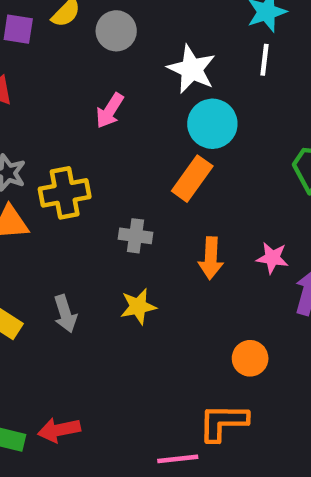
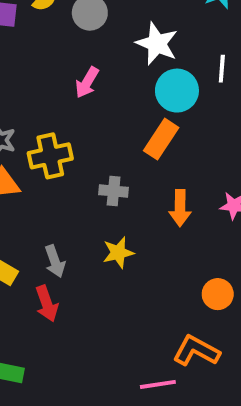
white line: (264, 60) -> (222, 69), moved
orange L-shape: (223, 422) -> (196, 351), turned 30
red arrow: (59, 430) -> (47, 304), moved, turned -96

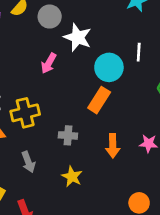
white star: (157, 44) -> (78, 37), moved
yellow star: (118, 253) -> (72, 177), turned -30
gray arrow: (55, 261) -> (28, 162), moved

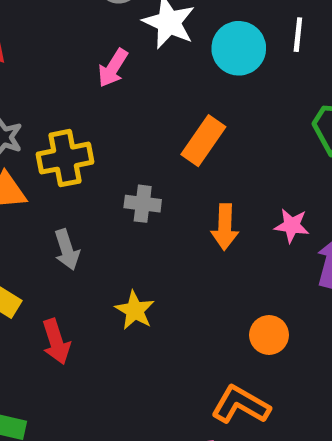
white line: (139, 52) -> (298, 35), moved
cyan circle: (109, 67) -> (239, 48), moved
yellow star: (72, 177) -> (135, 310), moved

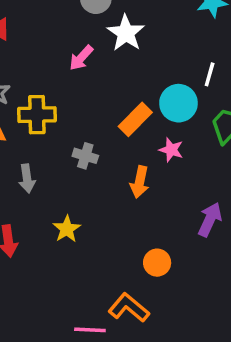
white line: (298, 35) -> (210, 74), moved
cyan circle: (239, 48) -> (178, 103), moved
pink star: (292, 226) -> (171, 150), moved

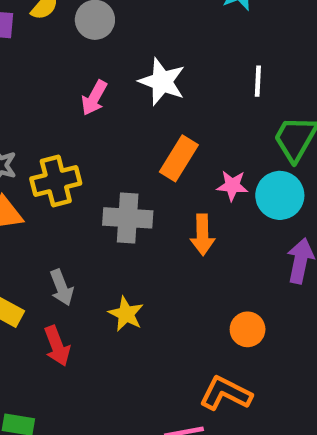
white star: (126, 33) -> (162, 82), moved
cyan circle: (178, 103) -> (280, 195), moved
gray cross: (85, 156) -> (128, 218), size x1.5
gray arrow: (27, 179) -> (62, 288), moved

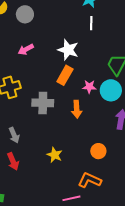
white line: (258, 81) -> (91, 23), moved
white star: (162, 82) -> (68, 50), moved
pink arrow: (94, 98) -> (26, 49), turned 35
yellow star: (126, 314) -> (55, 155), moved

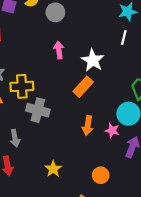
pink arrow: (26, 49) -> (59, 50), moved, turned 98
pink star: (89, 87) -> (112, 131), moved
gray cross: (43, 103) -> (38, 110), moved

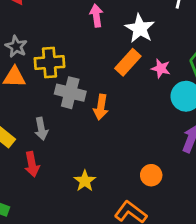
orange arrow: (88, 126) -> (101, 107), moved
pink star: (112, 131) -> (161, 68), moved
yellow star: (53, 169) -> (85, 181), moved

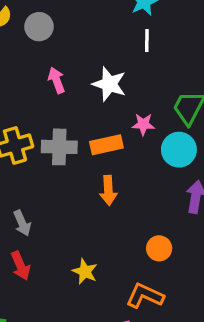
orange rectangle: (128, 62) -> (106, 145), moved, turned 48
gray cross: (70, 93) -> (59, 147), moved
orange arrow: (101, 107) -> (108, 190), moved

